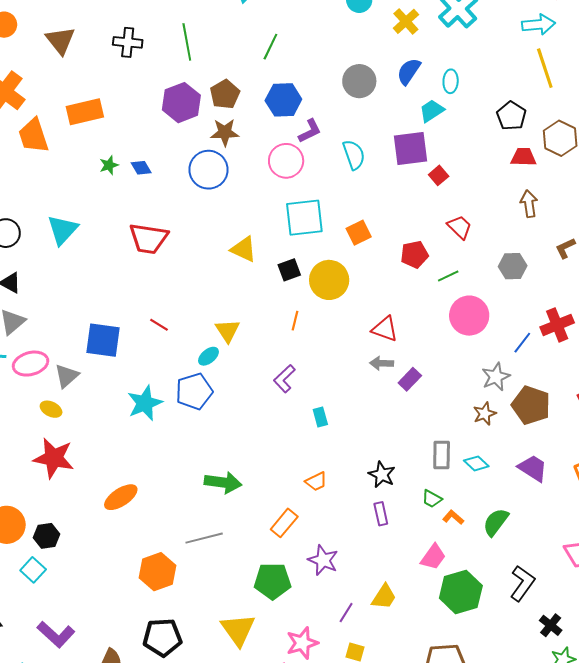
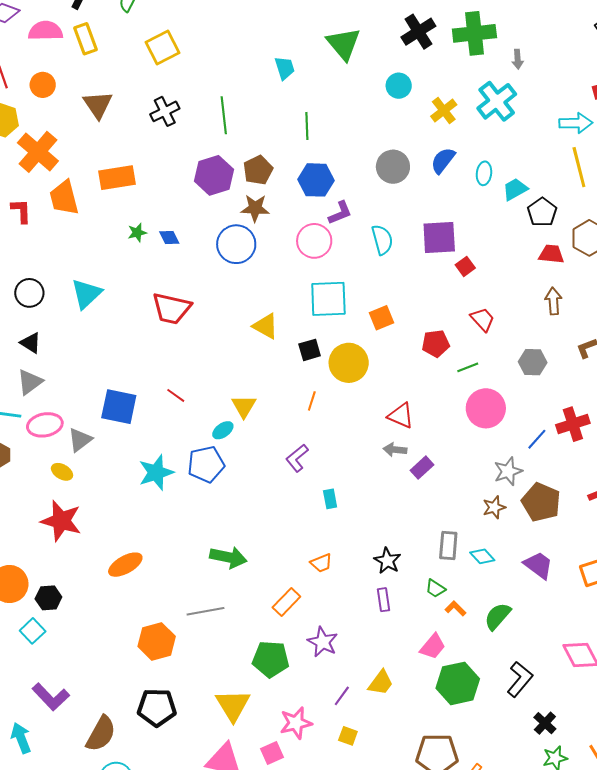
black cross: (128, 42) -> (165, 111), turned -36
green line: (270, 47) -> (307, 126), turned -32
cyan trapezoid: (432, 111) -> (515, 189), moved

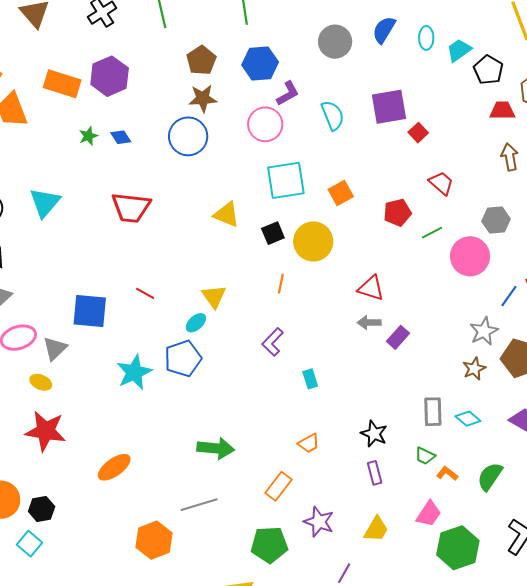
purple hexagon: (214, 175) -> (110, 76), moved
orange rectangle: (117, 178) -> (62, 84), turned 33
pink circle: (486, 408) -> (470, 256), moved
yellow trapezoid: (381, 683) -> (376, 529), moved

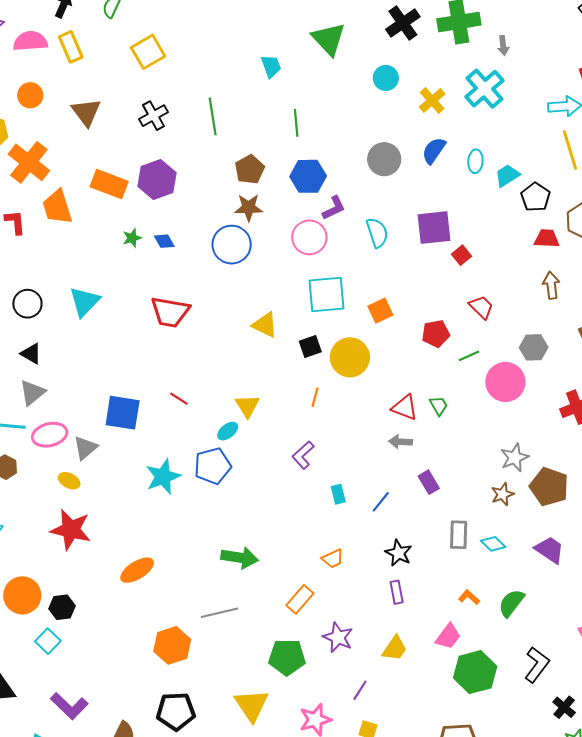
blue line: (509, 296) -> (381, 502), moved
purple rectangle: (398, 337) -> (429, 482), moved, turned -75
green trapezoid: (425, 456) -> (439, 406), moved, turned -150

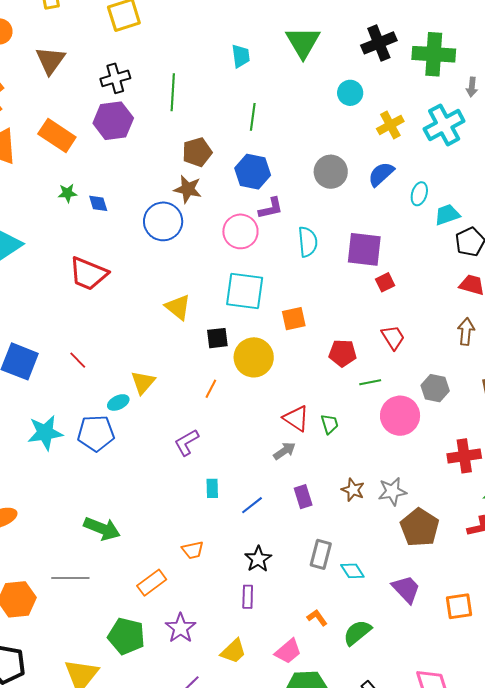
purple hexagon: (157, 180) -> (113, 121), moved
gray arrow: (401, 442) -> (285, 451), turned 130
brown star: (503, 494) -> (353, 490), moved, turned 30

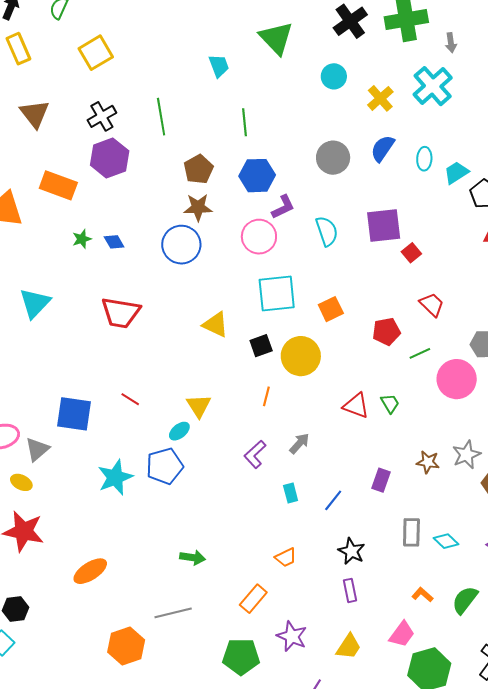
gray arrow: (285, 451) -> (299, 443), moved
purple rectangle: (303, 497) -> (381, 480), turned 50
green arrow: (102, 529) -> (193, 558), size x0.7

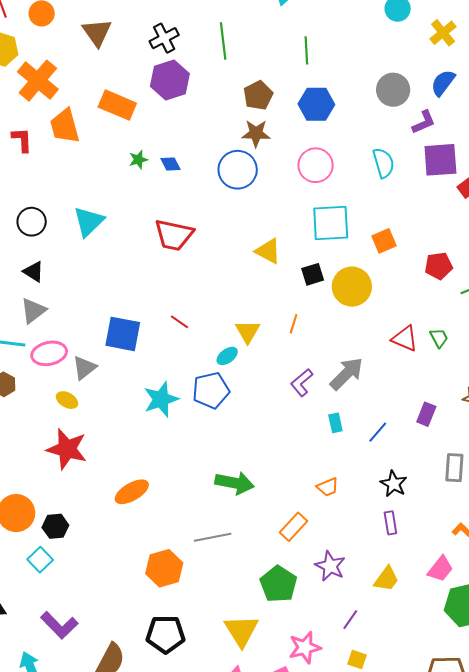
purple L-shape: (283, 207) -> (424, 122), moved
orange line: (266, 396) -> (294, 324), moved
gray arrow: (299, 443) -> (347, 374), size x1.6
green arrow: (193, 558) -> (235, 483), size x1.5
green pentagon: (241, 657) -> (279, 584), turned 30

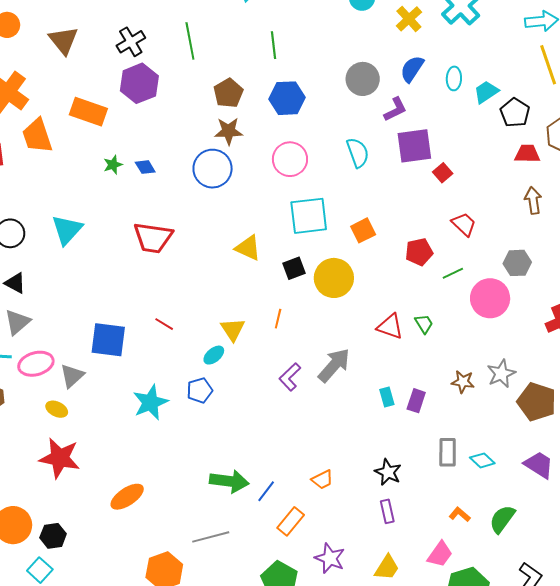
blue pentagon: (211, 390) -> (200, 390), size x0.7
cyan rectangle: (335, 423) -> (387, 397), moved
blue line: (378, 432) -> (266, 491), moved

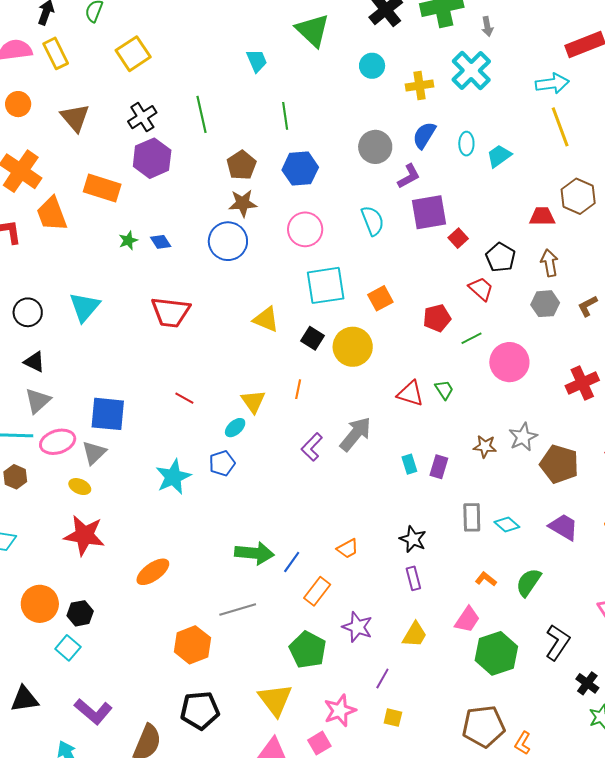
yellow cross: (409, 19) -> (420, 85), turned 36
black pentagon: (515, 113) -> (501, 257), moved
gray hexagon: (517, 263) -> (545, 304), moved
black square: (294, 268) -> (312, 338), turned -35
blue square: (108, 340) -> (108, 414), moved

